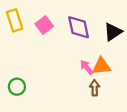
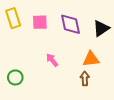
pink square: (44, 25) -> (40, 22), turned 35
pink arrow: (87, 67) -> (52, 60), moved

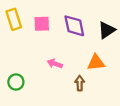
pink arrow: (52, 60) -> (55, 64), turned -32
brown arrow: (85, 78) -> (80, 83), moved

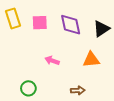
green circle: (16, 82) -> (28, 88), moved
brown arrow: (80, 83) -> (78, 90), moved, turned 88

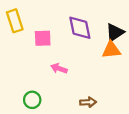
pink square: (40, 23) -> (43, 38), moved
orange triangle: (91, 60) -> (111, 50), moved

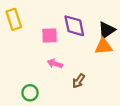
pink square: (43, 38) -> (49, 36), moved
brown arrow: (88, 102) -> (79, 81), moved, turned 128

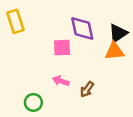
pink square: (49, 36) -> (62, 48), moved
pink arrow: (55, 64) -> (61, 81), moved

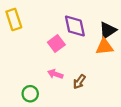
pink square: (62, 48) -> (56, 44), turned -35

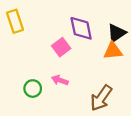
brown arrow: (79, 82) -> (101, 98), moved, size x1.6
green circle: (30, 94) -> (33, 89), moved

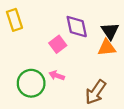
black triangle: (116, 33) -> (110, 31), turned -30
green circle: (33, 89) -> (31, 83), size x1.6

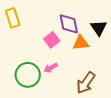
orange triangle: (107, 48) -> (81, 43), moved
pink arrow: (57, 75) -> (51, 68), turned -48

